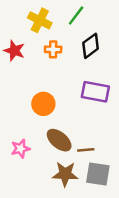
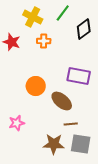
black diamond: (91, 46) -> (84, 29), moved
brown ellipse: (59, 140) -> (62, 101), moved

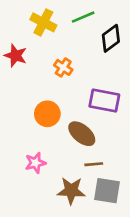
green line: (63, 13) -> (83, 17), turned 30
orange cross: (44, 41) -> (63, 67), moved, turned 32
pink star: (17, 123) -> (35, 163), moved

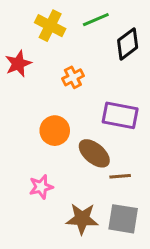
red star: (16, 56) -> (18, 64), turned 30
orange cross: (63, 67) -> (73, 77), turned 30
brown line: (94, 164) -> (120, 176), moved

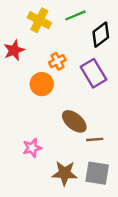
purple rectangle: (120, 115) -> (94, 73), moved, turned 48
orange circle: (55, 131) -> (42, 84), moved

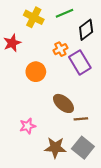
orange cross: (57, 61) -> (60, 49), moved
gray square: (97, 173) -> (83, 148), turned 30

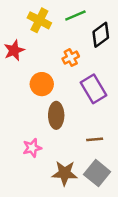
purple rectangle: (80, 62) -> (93, 89), moved
brown ellipse: (63, 103) -> (56, 115), moved, turned 50

